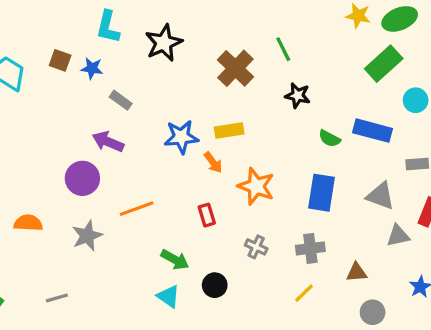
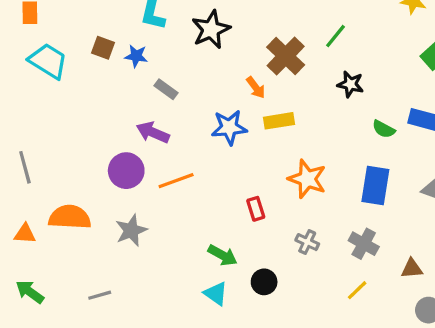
green line: (283, 49) -> (335, 36), turned 65
orange arrow: (213, 162) -> (256, 88), moved
orange line: (137, 209) -> (176, 181), moved
orange semicircle: (28, 223) -> (70, 217), size x1.4
gray cross: (310, 248) -> (364, 244), turned 36

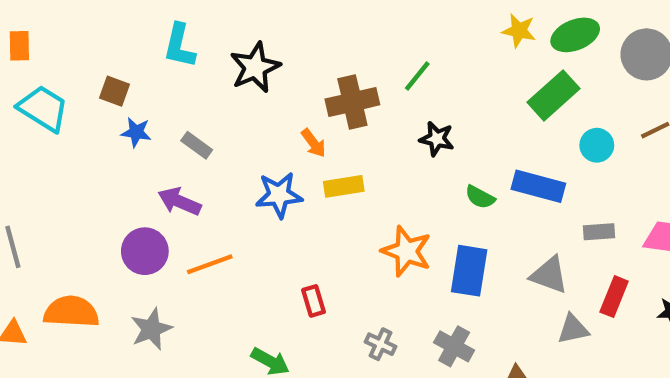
blue star: (136, 56) -> (136, 132), moved
brown cross: (286, 56) -> (352, 102), turned 33
orange star: (307, 179) -> (406, 251), moved

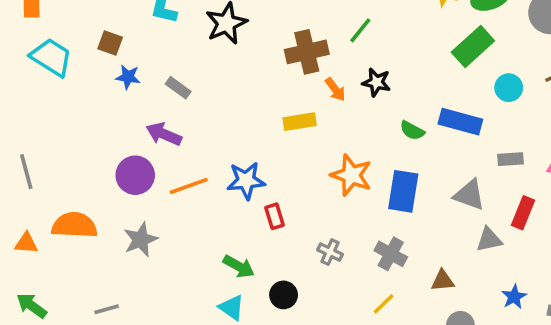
orange arrow: (313, 143) -> (335, 89), moved
blue star: (279, 195) -> (246, 181), moved

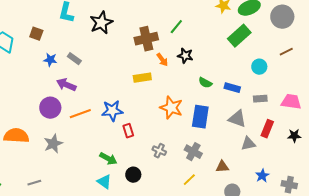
blue star: (128, 77) -> (50, 60), moved
cyan circle: (509, 88) -> (259, 67), moved
blue rectangle: (460, 122) -> (232, 88), moved, size x0.7

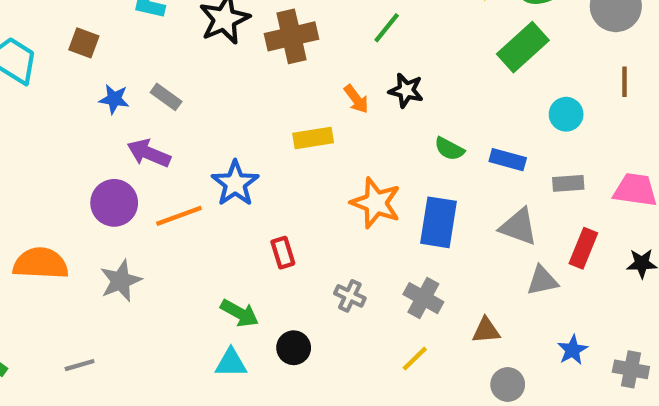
brown cross: (146, 39) -> (291, 36), moved
brown line: (286, 52) -> (624, 82), turned -64
blue star: (112, 111) -> (235, 183), moved, turned -30
cyan triangle: (104, 182) -> (231, 363), turned -35

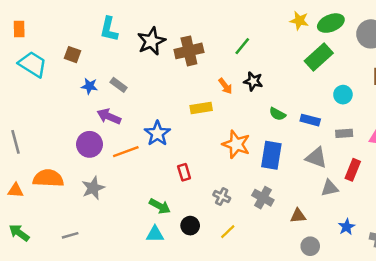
yellow line: (415, 359) -> (228, 232), moved

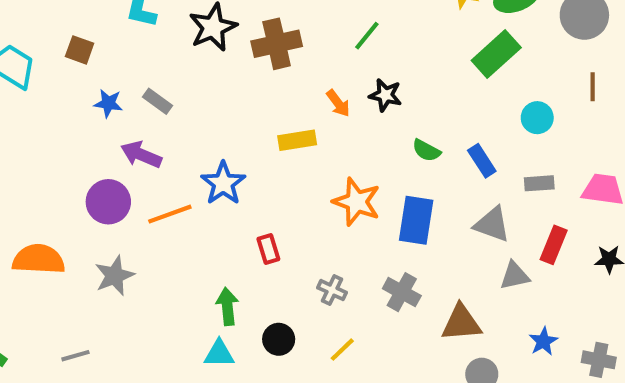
blue rectangle: (310, 120) -> (482, 161), turned 42
green arrow: (160, 206) -> (227, 306), turned -125
brown triangle: (298, 216) -> (461, 323), size x1.5

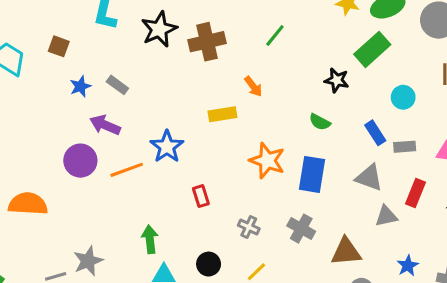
black star: (385, 95) -> (337, 80), moved
blue star: (108, 103) -> (80, 86), turned -30
blue rectangle: (482, 161) -> (375, 133), moved
gray star: (114, 276) -> (88, 261), moved
green arrow: (227, 306) -> (150, 239), moved

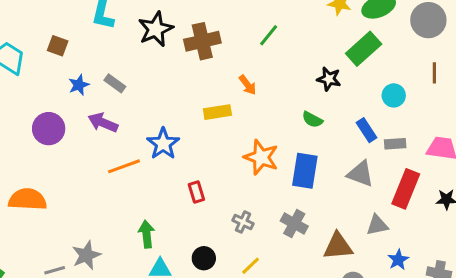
purple circle: (80, 161) -> (49, 129), moved
red rectangle: (415, 193) -> (406, 189), size x1.4
gray triangle: (386, 216) -> (377, 225), moved

